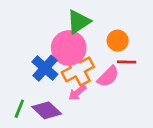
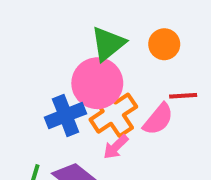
orange circle: (118, 41) -> (164, 44), moved
blue cross: (45, 68) -> (66, 115), turned 32

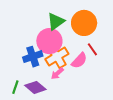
orange circle: (164, 44) -> (84, 23), size x1.6
red line: (183, 96) -> (92, 49), turned 56

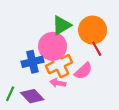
red line: (92, 49) -> (97, 49), moved
pink arrow: (57, 73) -> (58, 83), turned 48

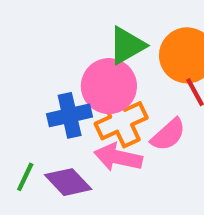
pink arrow: (58, 83) -> (118, 157), size x1.5

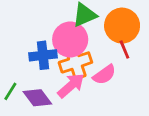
pink arrow: (118, 157) -> (71, 86), turned 120

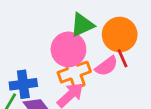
blue cross: (43, 55) -> (23, 84), moved
pink semicircle: (104, 75) -> (106, 66), moved

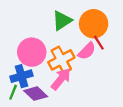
pink circle: (68, 49) -> (32, 52), moved

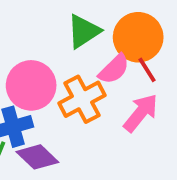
pink semicircle: (87, 51) -> (114, 69), moved
pink arrow: (61, 79) -> (141, 113), moved

